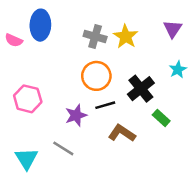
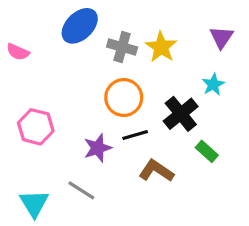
blue ellipse: (40, 25) -> (80, 26), moved, turned 44
cyan star: (178, 70) -> (213, 84), moved

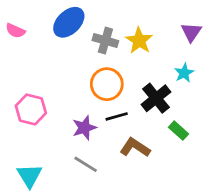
pink semicircle: (18, 52) -> (15, 31), moved
gray line: (81, 190) -> (86, 164), moved

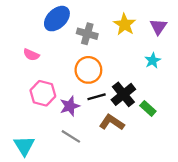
pink semicircle: (15, 31) -> (31, 55), moved
yellow star: (139, 41) -> (125, 24), moved
black cross: (156, 98) -> (123, 94), moved
pink hexagon: (31, 109) -> (43, 93), moved

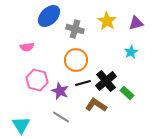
purple triangle: (158, 27) -> (136, 23), turned 42
pink semicircle: (31, 55) -> (27, 47), turned -32
purple star: (70, 106) -> (60, 91), turned -30

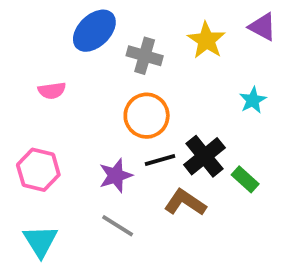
purple triangle: (136, 23) -> (262, 27), moved, turned 42
pink hexagon: (37, 80) -> (38, 170), moved
purple star: (60, 91) -> (116, 176), turned 30

